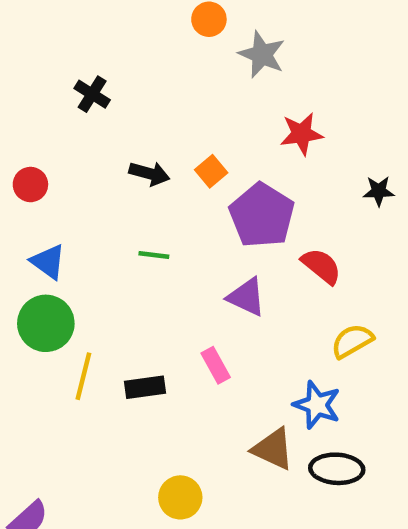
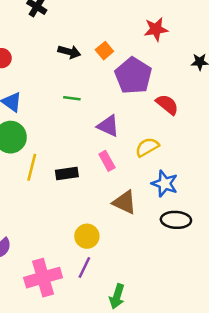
purple triangle: (246, 297) -> (108, 126), moved
yellow semicircle: (352, 341) -> (147, 147), moved
brown triangle: (273, 449) -> (125, 202), moved

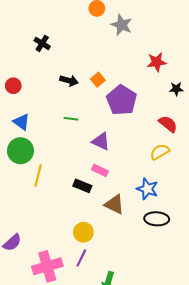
red star: (156, 29) -> (157, 62), moved
red semicircle: (167, 105) -> (168, 124), moved
yellow semicircle: (147, 147) -> (160, 152), moved
pink rectangle: (107, 161) -> (100, 170), turned -35
black rectangle: (67, 173) -> (82, 186), moved, turned 30

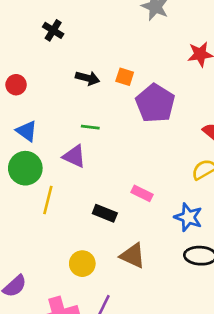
orange square: (98, 80) -> (125, 77), turned -32
purple triangle: (101, 141) -> (74, 156), moved
pink rectangle: (100, 170) -> (142, 193), moved
brown triangle: (114, 204) -> (133, 256), moved
yellow circle: (83, 232) -> (82, 264), moved

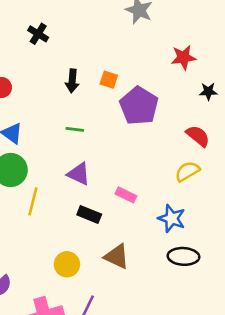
black arrow: (88, 78) -> (72, 81), turned 80
purple triangle: (74, 156) -> (79, 174), moved

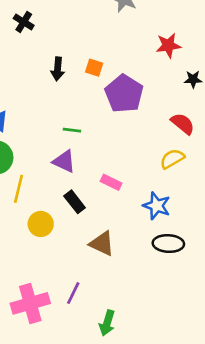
green line: (75, 129) -> (72, 130), moved
black rectangle: (89, 215) -> (75, 202), turned 30
yellow circle: (67, 264) -> (41, 224), moved

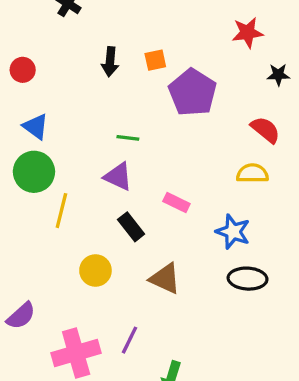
orange square: (94, 68) -> (155, 60), turned -30
yellow semicircle: (172, 159) -> (252, 173), turned 30
yellow circle: (41, 224) -> (95, 270), moved

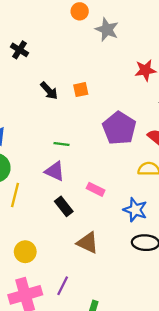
black arrow: (110, 62) -> (49, 91), turned -48
purple pentagon: (193, 92) -> (119, 128), moved
yellow circle: (95, 270) -> (25, 252), moved

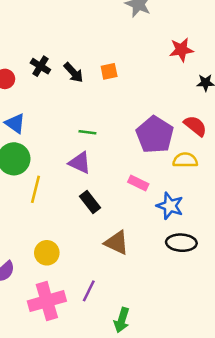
black cross: (20, 50) -> (40, 66), moved
purple pentagon: (119, 128) -> (155, 135), moved
pink rectangle: (96, 189) -> (138, 183), moved

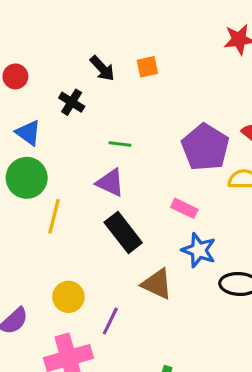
black cross: (40, 66) -> (72, 102), moved
black rectangle: (90, 202) -> (123, 232), size x1.4
blue star: (170, 206) -> (199, 250), moved
purple line: (89, 291) -> (110, 321), moved

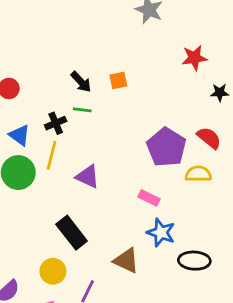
black cross: (72, 102) -> (56, 123), moved, turned 35
green line: (120, 144) -> (82, 110), moved
yellow line: (54, 216) -> (52, 155), moved
black rectangle: (123, 232) -> (72, 233), moved

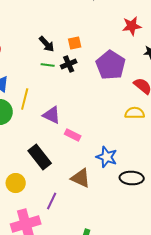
black cross: (56, 123) -> (69, 64), moved
purple pentagon: (166, 147) -> (111, 65), moved
pink rectangle: (149, 198) -> (73, 135), moved
yellow circle: (53, 271) -> (16, 183), moved

